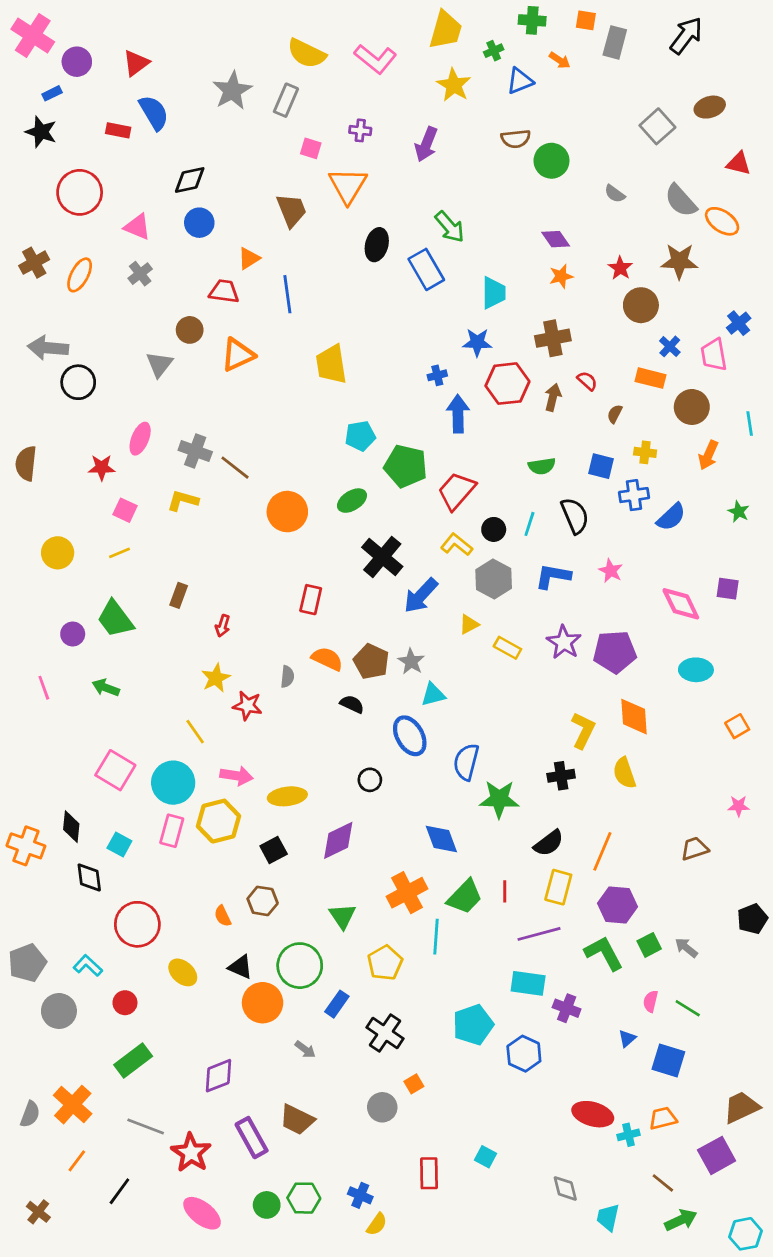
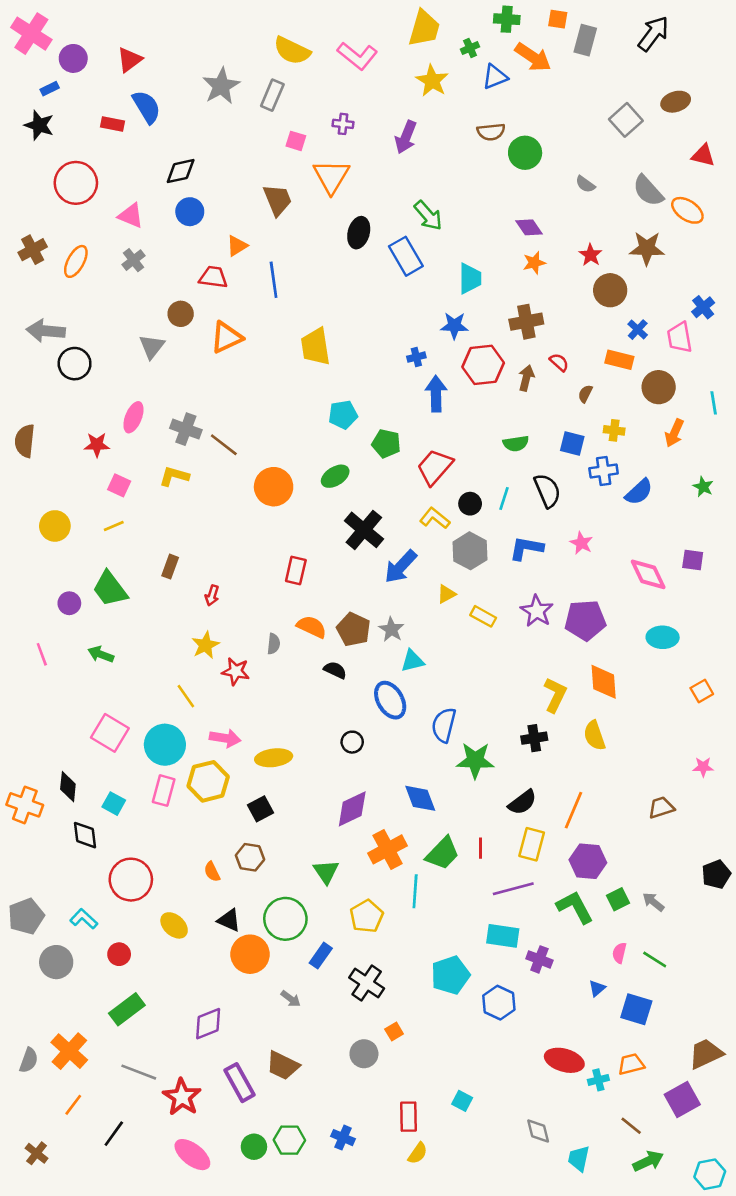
orange arrow: (560, 60) -> (533, 57), size x1.8
green pentagon: (406, 466) -> (386, 443), size x0.7
purple diamond: (338, 840) -> (352, 809), moved
yellow semicircle: (377, 1224) -> (418, 1153), moved

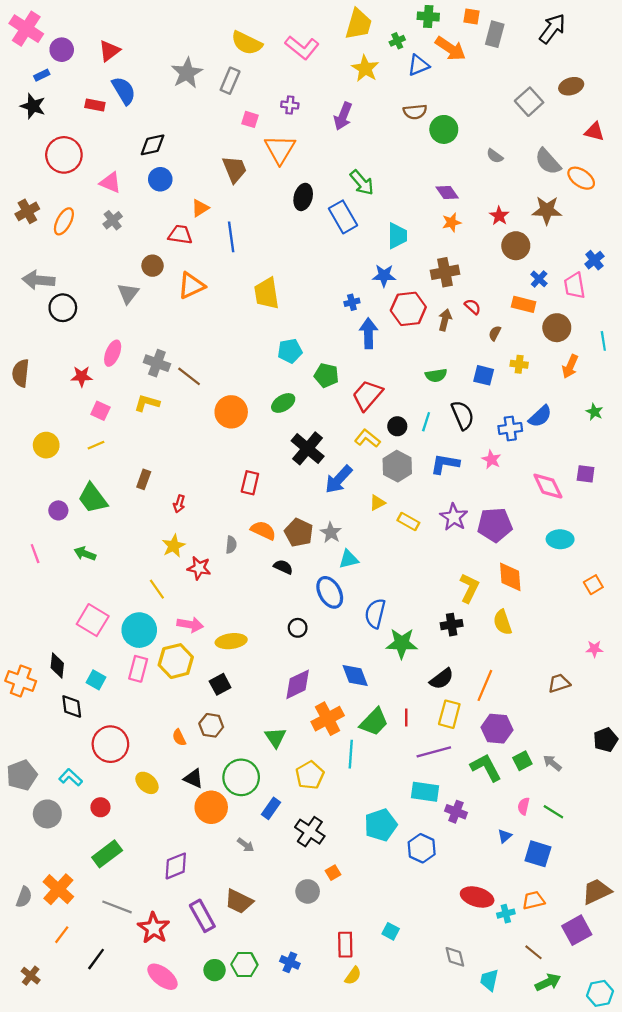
blue cross: (604, 471) -> (510, 428), moved

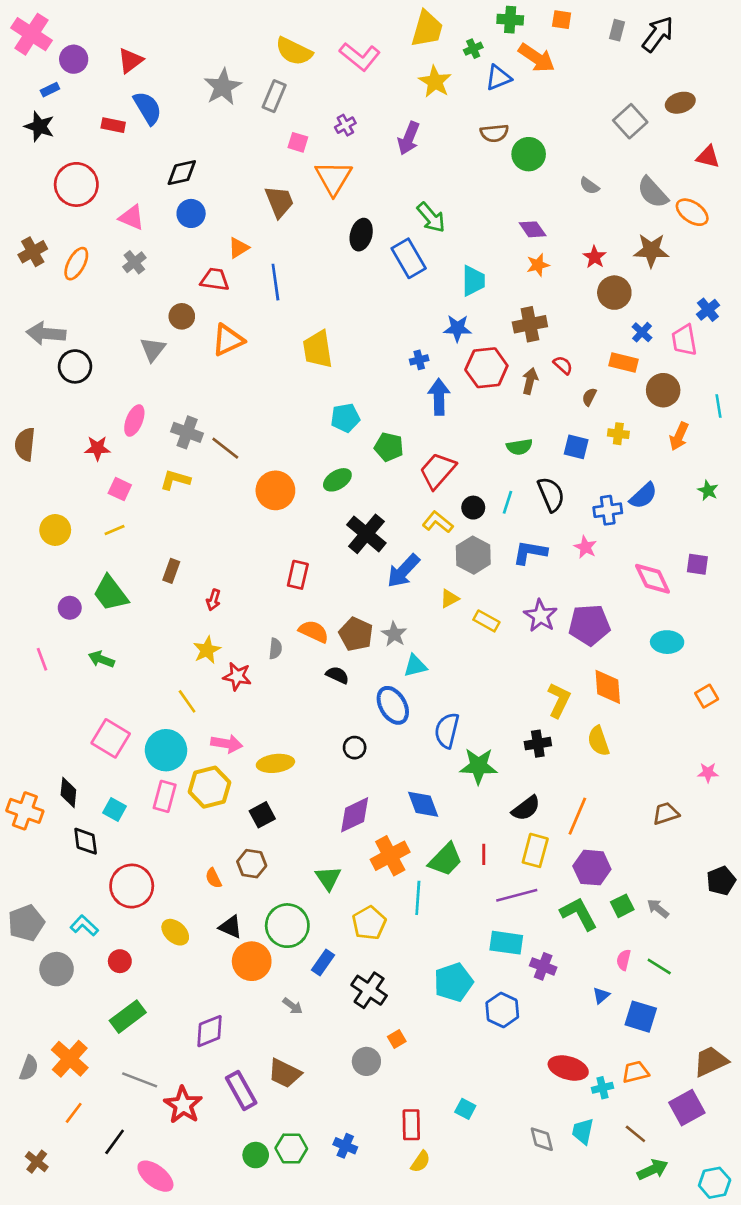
gray rectangle: (495, 34) -> (617, 30), moved, size x0.7
purple cross: (290, 105) -> (345, 125), turned -35
pink ellipse: (162, 977) -> (155, 1176), moved
cyan trapezoid: (489, 980) -> (583, 1131), moved

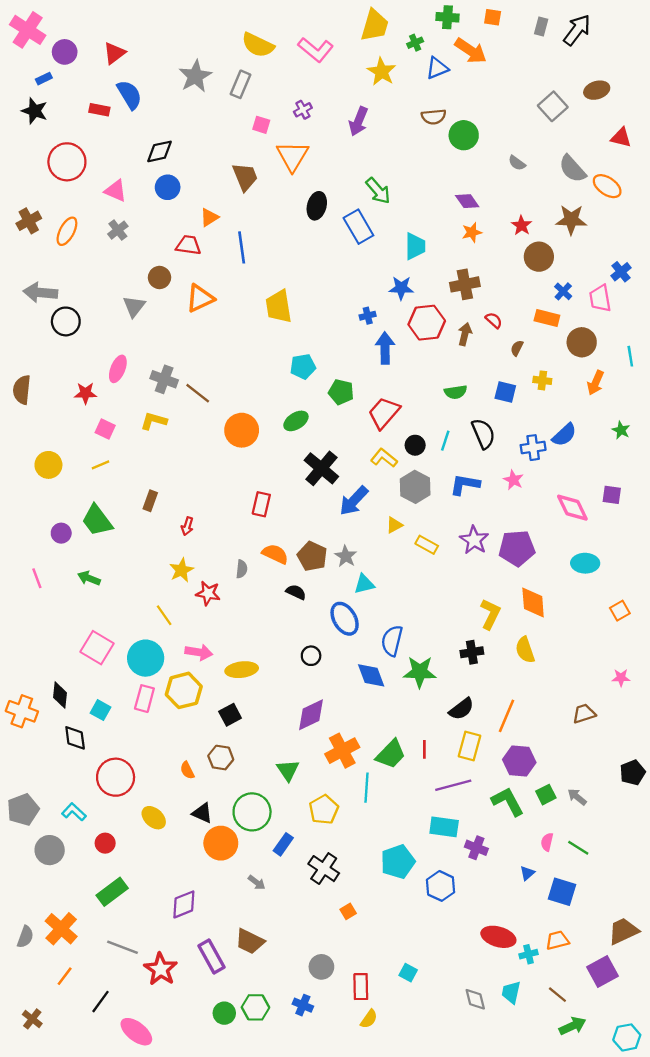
blue diamond: (423, 804) -> (371, 675), moved
gray circle: (366, 1061) -> (321, 967), moved

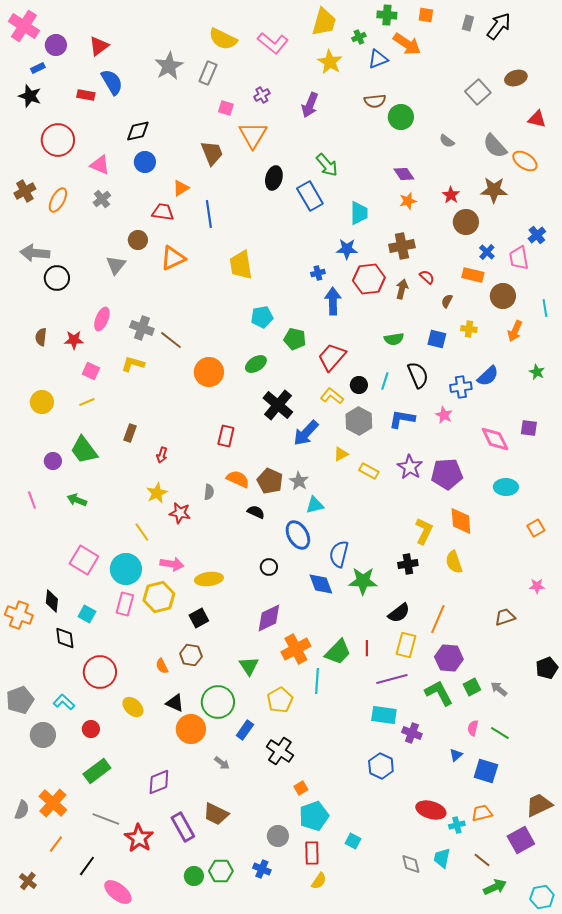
brown semicircle: (22, 390) -> (41, 337), moved, size x0.7
cyan pentagon: (398, 862) -> (314, 816), moved

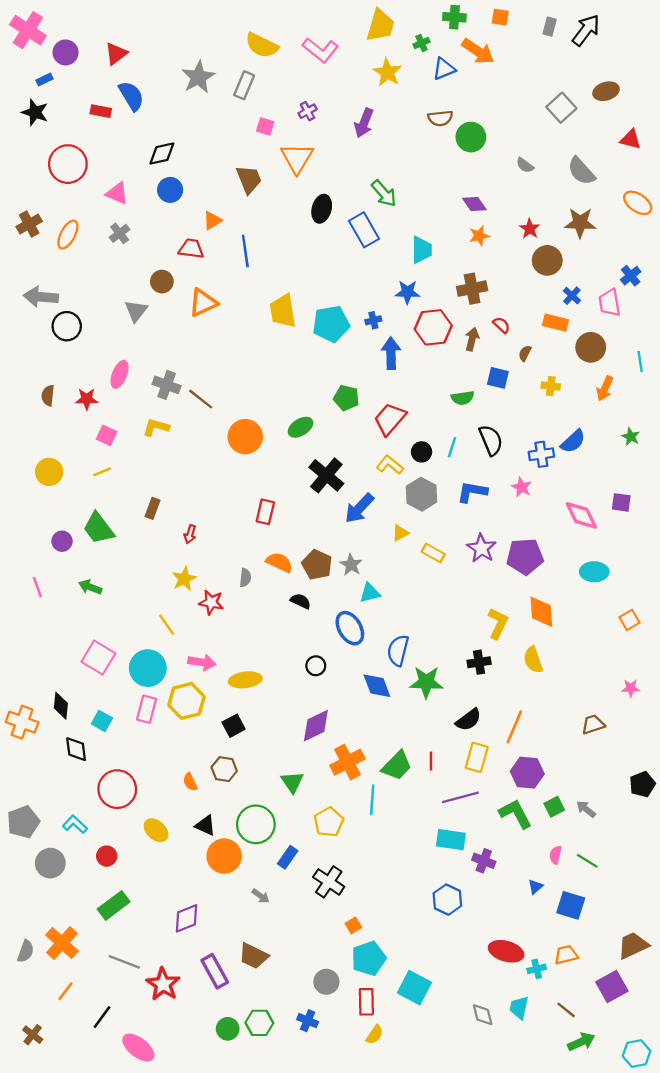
orange ellipse: (525, 161) -> (638, 203), moved
cyan pentagon: (262, 317) -> (331, 324), moved, size x1.4
blue square: (437, 339) -> (498, 378), moved
cyan square: (353, 841) -> (414, 988), size x1.8

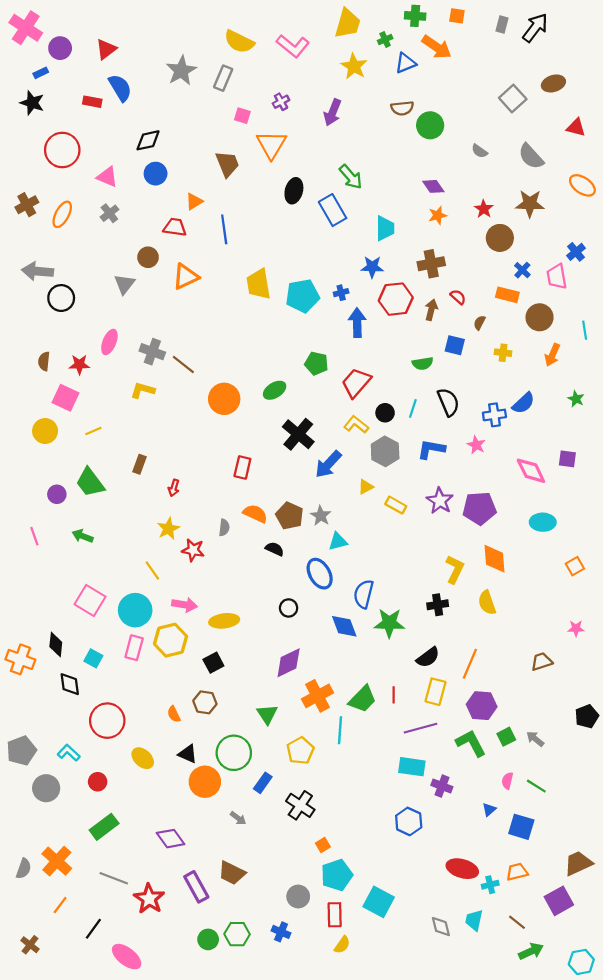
pink square: (107, 435) -> (65, 398), moved, size x1.4
purple diamond: (187, 918) -> (171, 839), turned 76

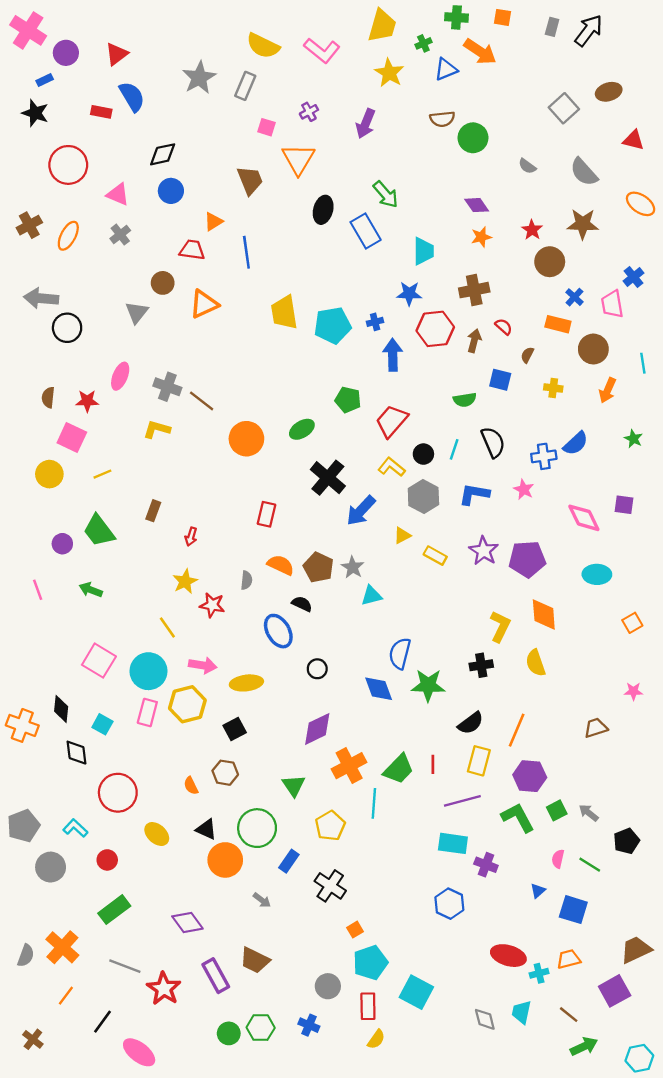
blue ellipse: (320, 574) -> (278, 631), moved
black pentagon: (587, 716) -> (626, 841), moved

